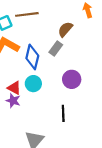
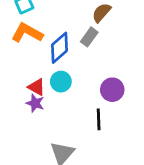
blue diamond: (32, 57) -> (60, 48), turned 35
purple circle: (72, 79) -> (112, 90), moved

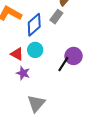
purple star: (35, 103) -> (23, 73), moved
black line: (99, 119) -> (63, 64), moved, turned 35

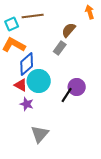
blue diamond: (34, 25) -> (27, 64), moved
cyan circle: (35, 50) -> (39, 81), size x1.5

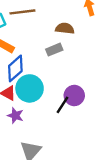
brown semicircle: (69, 30) -> (65, 28), turned 56
gray rectangle: (60, 48) -> (54, 50), turned 32

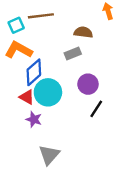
purple circle: (74, 96) -> (88, 84), moved
black line: (62, 105) -> (96, 109), moved

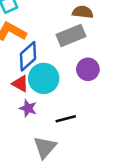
gray rectangle: (73, 53) -> (71, 35), size x1.5
black line: (96, 109) -> (66, 119), moved, turned 42

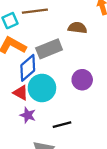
gray rectangle: (71, 35) -> (49, 49), moved

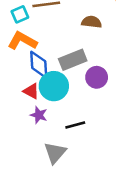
gray rectangle: (49, 49) -> (73, 60), moved
blue diamond: (28, 68) -> (39, 65), turned -52

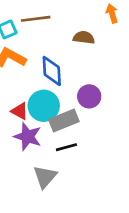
gray rectangle: (73, 60) -> (64, 120), moved
blue diamond: (39, 65) -> (52, 71), moved
purple star: (39, 115) -> (28, 137), size x1.5

